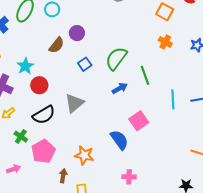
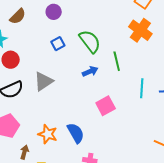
orange cross: (165, 42) -> (140, 30), size x1.6
brown semicircle: (57, 45) -> (18, 16), moved
green semicircle: (116, 58) -> (90, 41), turned 100
blue semicircle: (119, 140) -> (76, 133), moved

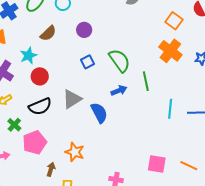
pink square: (106, 106) -> (157, 164), moved, turned 36
blue semicircle: (76, 133) -> (99, 113), moved

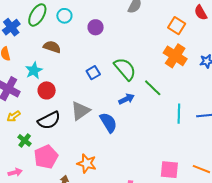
purple circle: (84, 30) -> (96, 27), moved
brown semicircle: (48, 33) -> (52, 47), turned -114
green line: (146, 81) -> (153, 88), turned -30

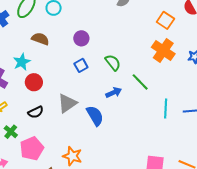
purple circle: (96, 27) -> (81, 38), moved
green semicircle: (125, 69) -> (113, 63), size x0.7
black semicircle: (49, 120) -> (36, 112), size x0.7

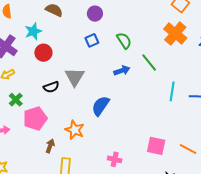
gray triangle: (67, 103) -> (75, 77), turned -30
black semicircle: (36, 112) -> (51, 87), moved
blue semicircle: (95, 116) -> (101, 106), moved, turned -120

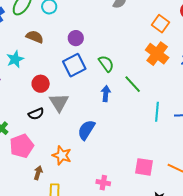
blue square: (92, 40) -> (74, 65), size x1.6
red circle: (43, 53) -> (41, 84), moved
blue arrow: (122, 71) -> (106, 94), turned -63

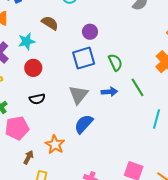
red circle: (41, 84) -> (33, 68), moved
blue arrow: (106, 94) -> (109, 92), turned 70
gray triangle: (59, 102) -> (78, 95), moved

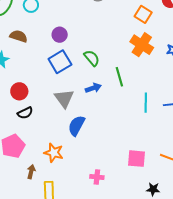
red circle: (33, 68) -> (19, 91), moved
green line: (137, 87) -> (119, 77), turned 30

